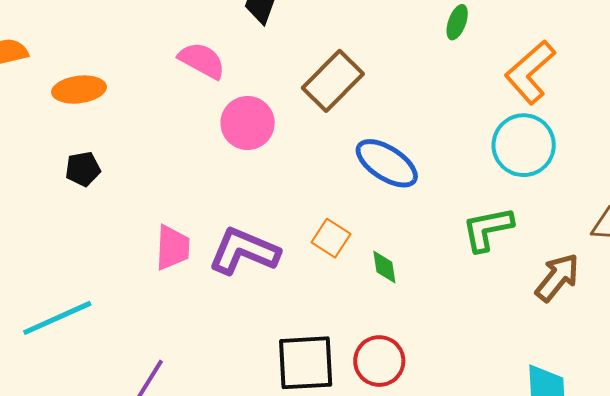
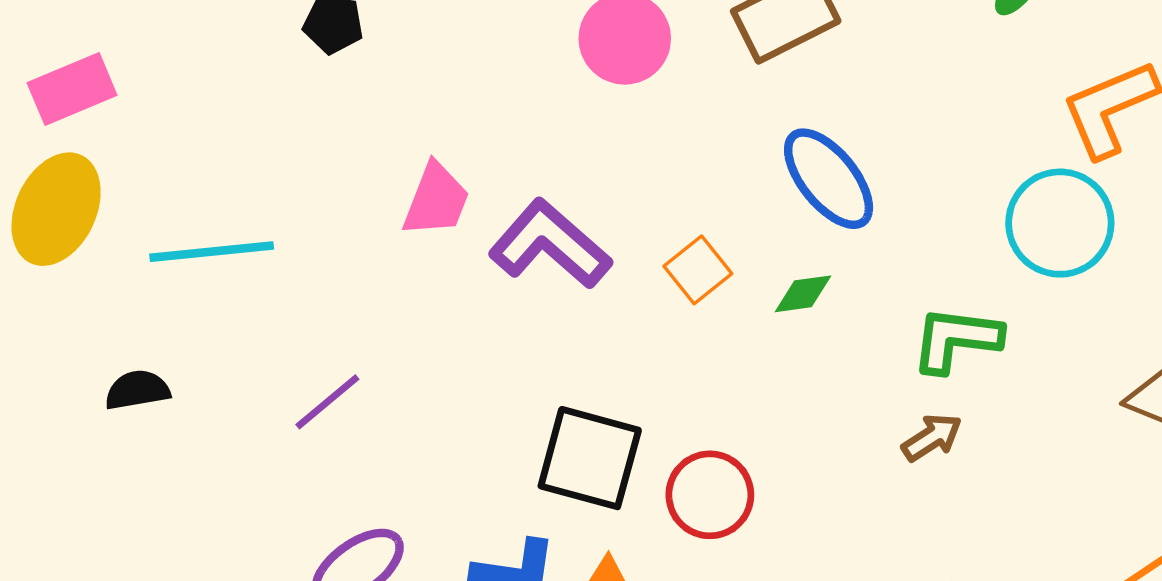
green diamond: (384, 267) -> (803, 294), moved, turned 72
brown arrow: (557, 277) -> (932, 437), moved, size x0.7

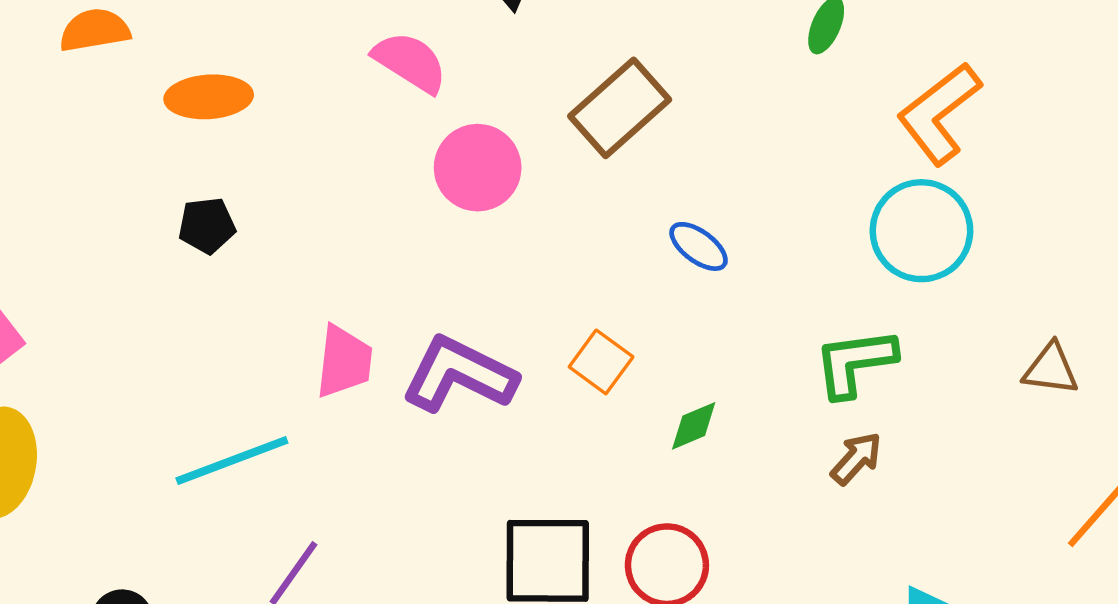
blue ellipse: (829, 179) -> (699, 246), size x0.6
cyan line: (212, 252) -> (232, 461), moved
green diamond: (803, 294) -> (694, 426), moved

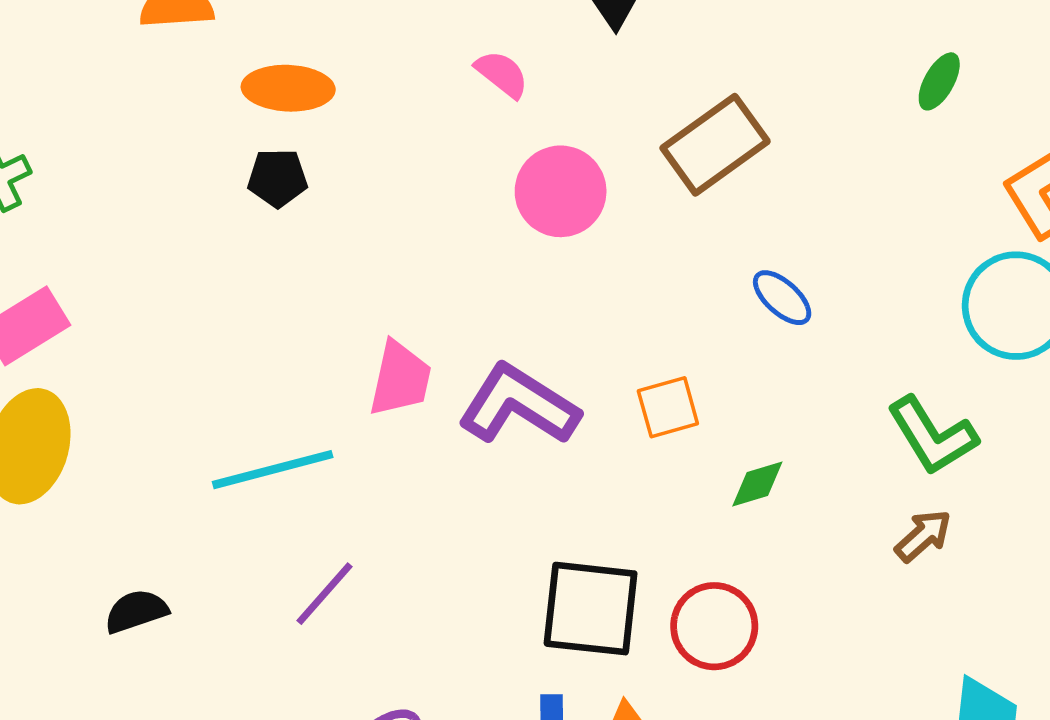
pink semicircle: (410, 62) -> (502, 74), size x0.7
black pentagon: (207, 226) -> (278, 178), moved
orange square: (601, 362) -> (668, 407), turned 32
green L-shape: (855, 363) -> (932, 436), turned -120

